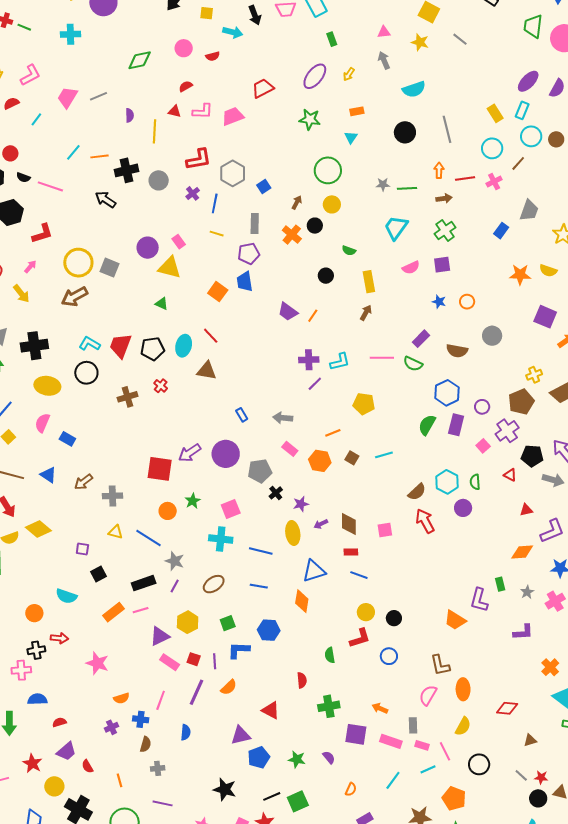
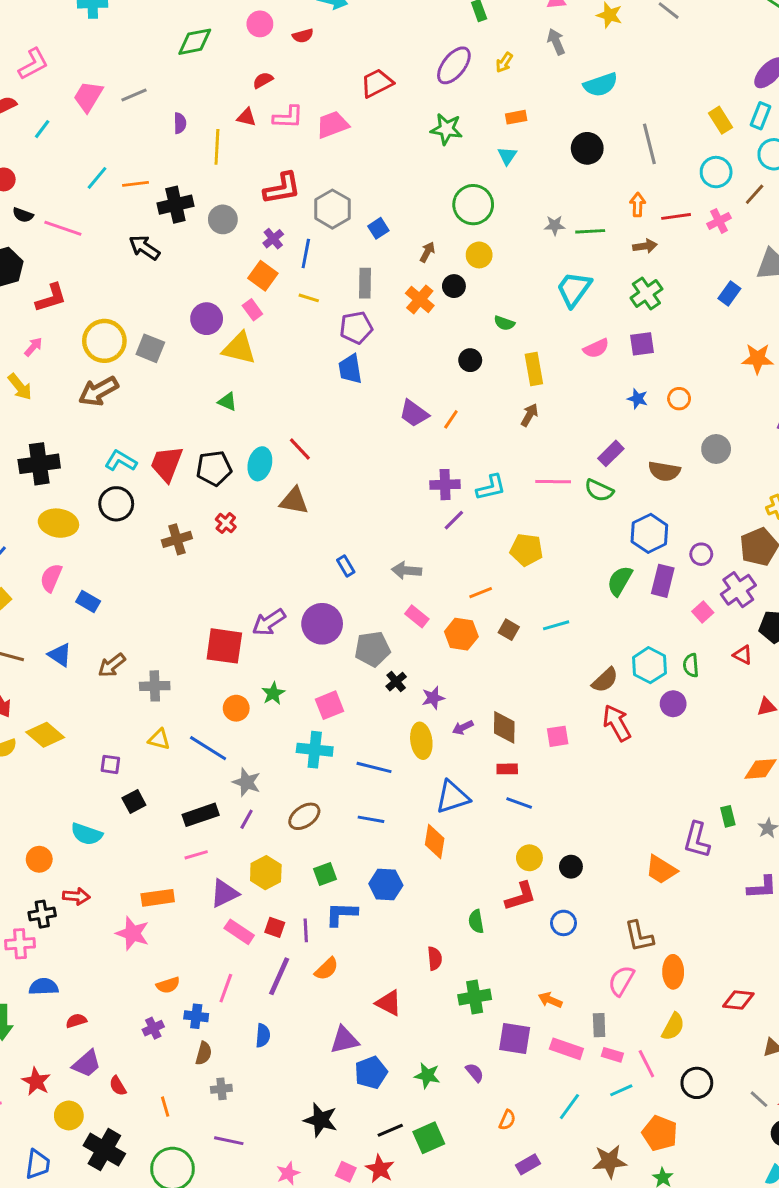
orange square: (218, 292) -> (263, 276), moved
orange rectangle: (113, 612) -> (158, 898), moved, turned 30

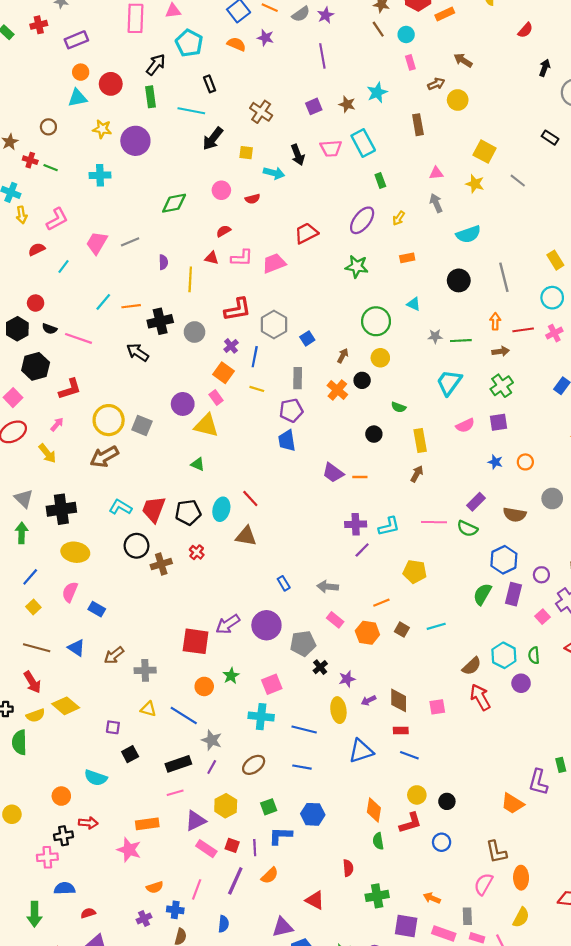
cyan triangle: (507, 156) -> (414, 304), moved, turned -40
orange line: (451, 419) -> (360, 477), turned 56
black circle: (116, 504) -> (137, 546), moved
orange diamond: (435, 841) -> (374, 810), moved

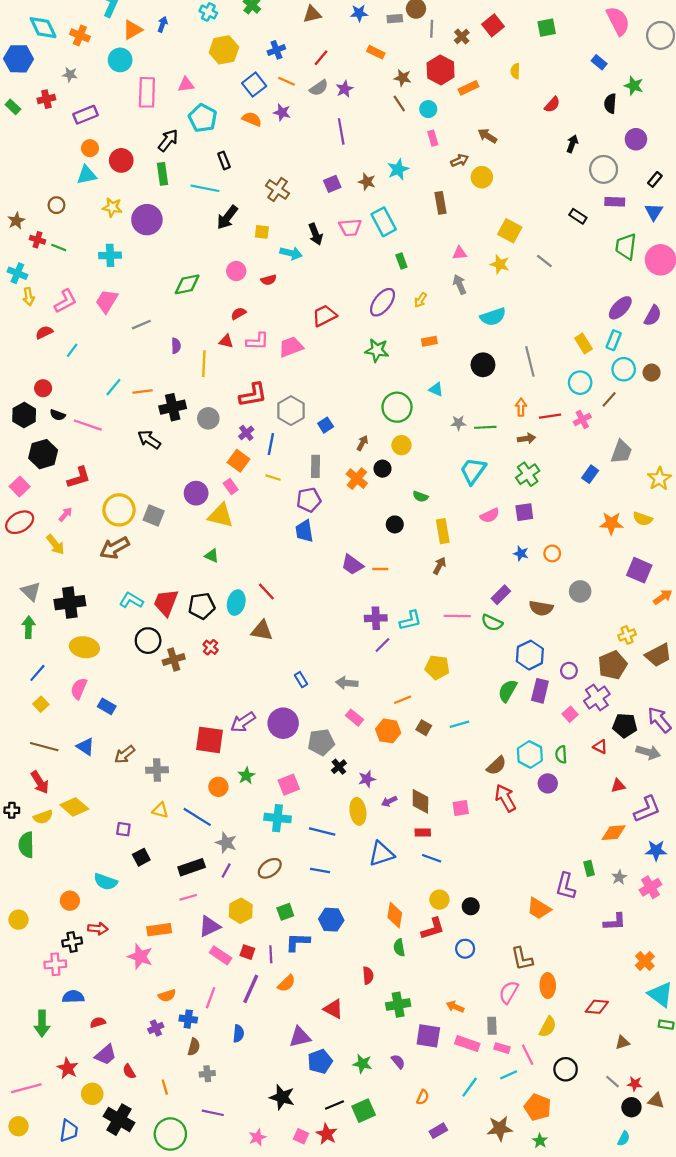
pink trapezoid: (97, 243) -> (107, 301), moved

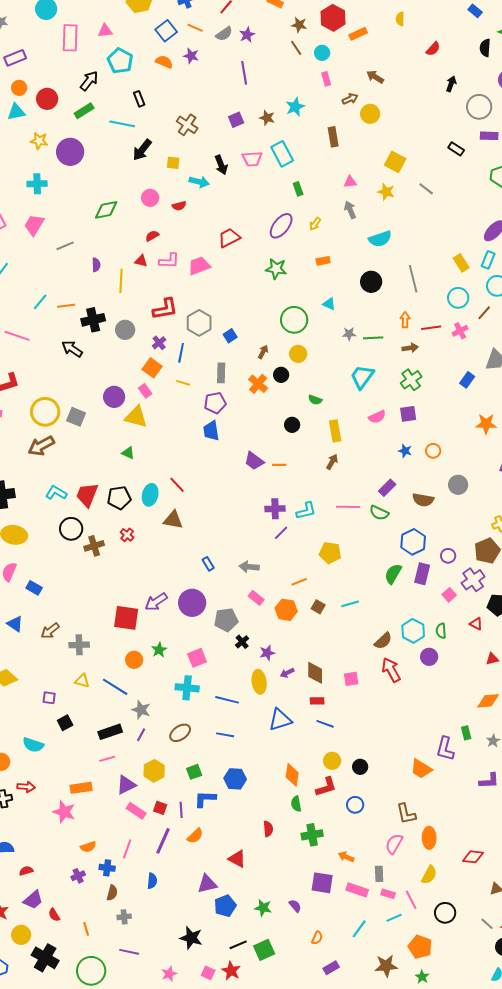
green rectangle: (163, 174) -> (84, 111), turned 66
green cross: (398, 1005) -> (312, 835), moved

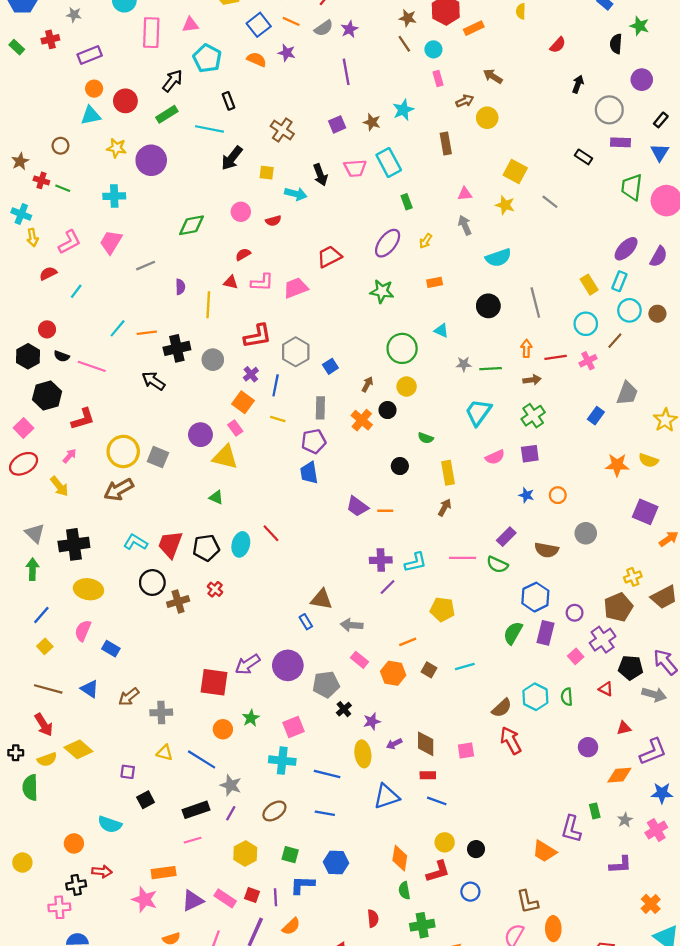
brown triangle: (173, 520) -> (321, 599), moved
purple circle: (429, 657) -> (588, 747), moved
green square: (194, 772) -> (290, 855), turned 35
purple triangle: (126, 785) -> (193, 901), moved

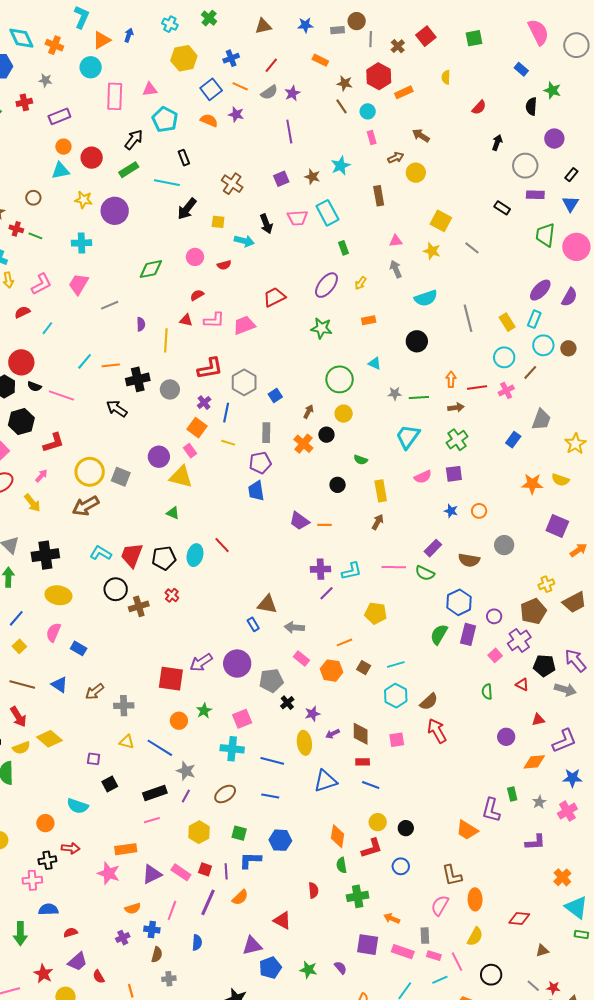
gray line: (535, 303) -> (468, 318), moved
red circle: (47, 329) -> (21, 362), size x1.6
cyan hexagon: (535, 697) -> (396, 696), moved

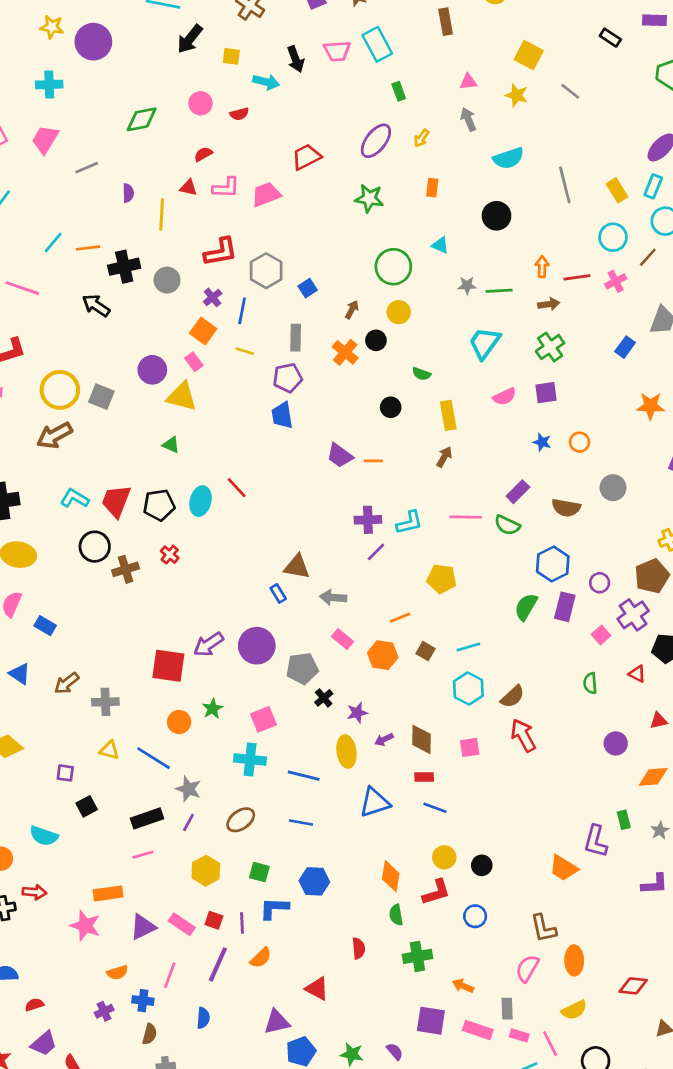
orange rectangle: (369, 320) -> (432, 188), turned -72
yellow semicircle: (475, 937) -> (574, 1010), turned 36

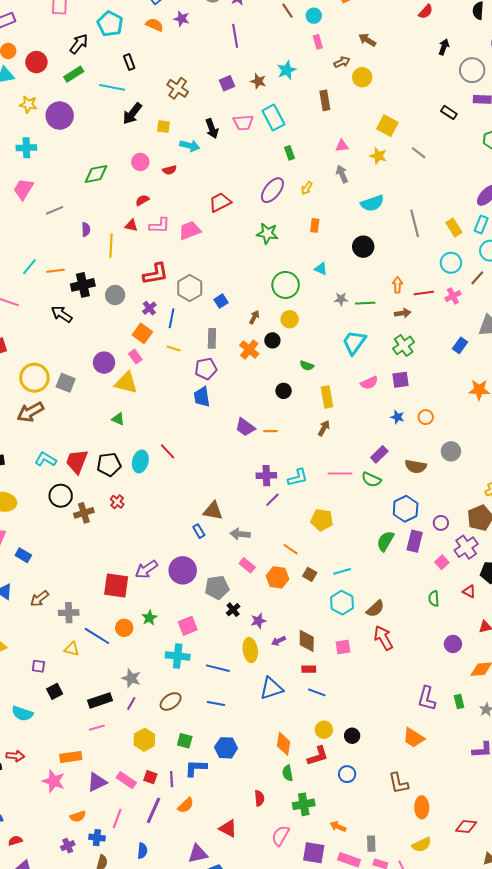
orange line: (400, 618) -> (291, 549), turned 56
blue line: (154, 758) -> (97, 636), moved
purple L-shape: (596, 841) -> (427, 698), moved
pink semicircle: (527, 968) -> (281, 836), moved

